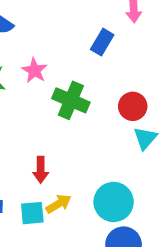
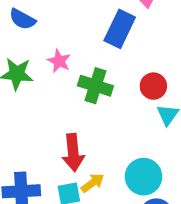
blue rectangle: (102, 42) -> (120, 29), size x1.5
red arrow: (41, 170) -> (73, 153), size x1.5

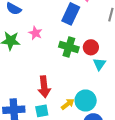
green cross: (95, 86) -> (69, 47), moved
yellow arrow: (93, 183) -> (68, 104), moved

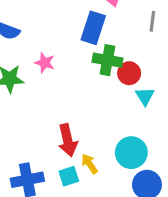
green cross: (69, 47) -> (107, 60), moved
yellow arrow: (68, 104) -> (89, 164), moved, turned -80

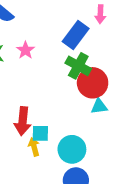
red circle: (129, 73) -> (93, 83), size x1.5
cyan triangle: (145, 96) -> (99, 106), turned 36
cyan square: (69, 176) -> (40, 133), moved

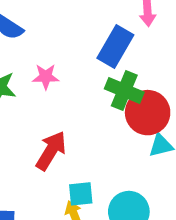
pink star: (25, 50) -> (46, 77), turned -30
red arrow: (23, 121) -> (51, 151), moved, turned -148

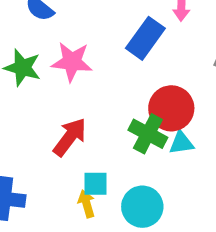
pink star: (46, 77) -> (72, 62), size x1.5
green cross: (124, 90) -> (148, 134), moved

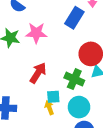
green cross: (148, 134) -> (74, 79), moved

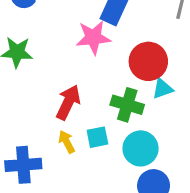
pink star: (36, 33) -> (93, 37), moved
yellow arrow: (49, 108) -> (67, 142), moved

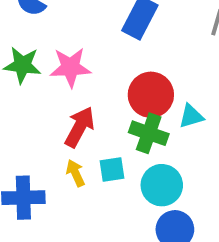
pink star: (93, 37) -> (70, 67), moved
red circle: (148, 61) -> (151, 95), moved

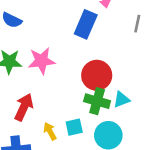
cyan triangle: (191, 116) -> (122, 100), moved
red arrow: (80, 127) -> (24, 107), moved

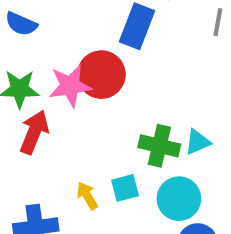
red circle: (97, 75) -> (101, 75), moved
red arrow: (24, 107) -> (34, 132), moved

